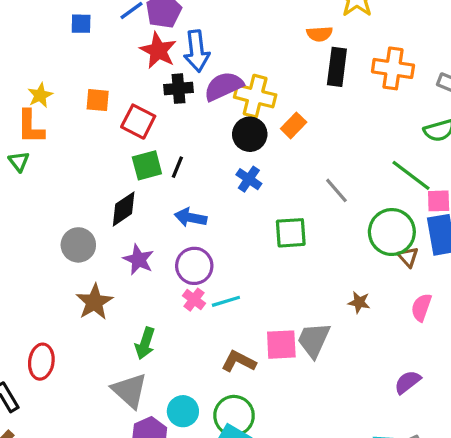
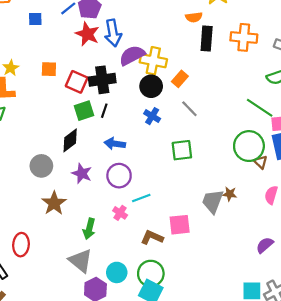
black cross: (179, 89) -> (102, 80), moved, size x1.4
gray line: (336, 190) -> (189, 109), moved
pink cross: (194, 300) -> (120, 213), moved
gray trapezoid: (314, 340) -> (213, 201), moved

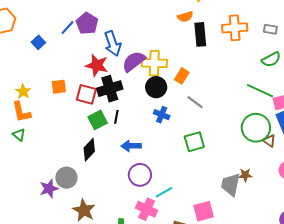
blue square: (35, 19) -> (38, 42), turned -32
red star: (87, 34) -> (97, 65), moved
purple star: (82, 173) -> (49, 189), moved, turned -30
pink cross: (120, 213) -> (147, 209), size x1.5

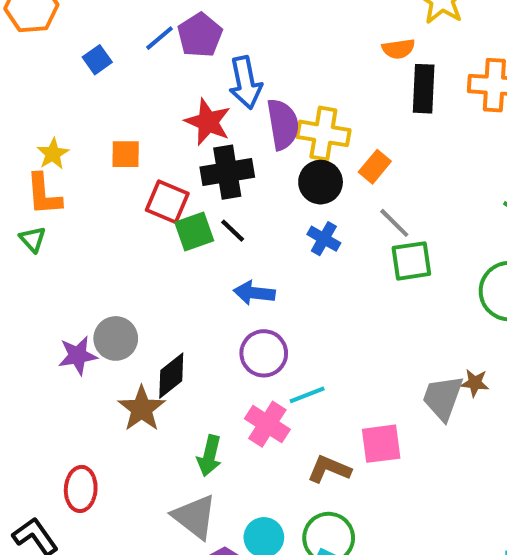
purple semicircle: (134, 61) -> (283, 124), turned 110
red square: (86, 94) -> (167, 202), moved
black line: (116, 117) -> (233, 231), turned -64
green square: (194, 142) -> (411, 261), moved
black diamond: (89, 150) -> (171, 376), moved

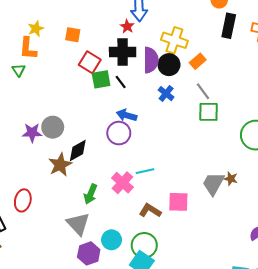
red star: (208, 122) -> (127, 26), moved, size x0.6
purple semicircle: (283, 124) -> (151, 60), moved
purple circle: (264, 353) -> (119, 133), moved

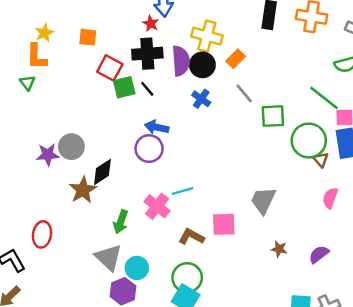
green square: (209, 112) -> (273, 116), moved
brown star: (231, 179) -> (279, 249), moved
cyan circle: (112, 240) -> (137, 268), moved

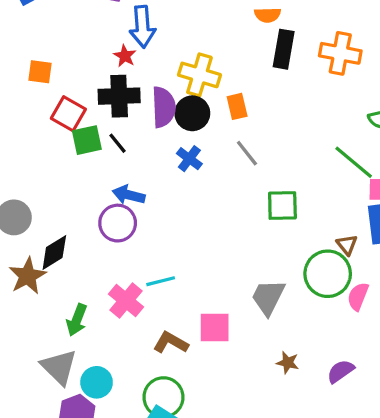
orange rectangle: (236, 59) -> (237, 106), turned -60
green square: (273, 116) -> (282, 206), moved
green circle: (309, 141) -> (328, 274), moved

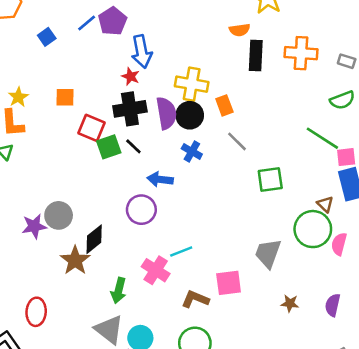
blue arrow: (129, 195) -> (160, 179), moved
purple semicircle: (341, 371) -> (333, 305), turned -35

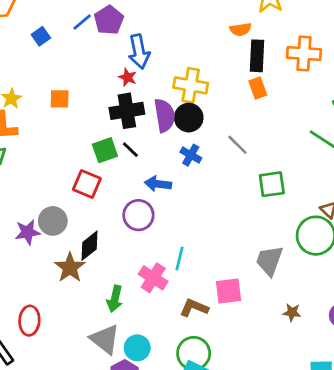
orange rectangle: (224, 105) -> (258, 88), moved
red square: (92, 128) -> (87, 184), moved
cyan line: (181, 251) -> (180, 259), turned -55

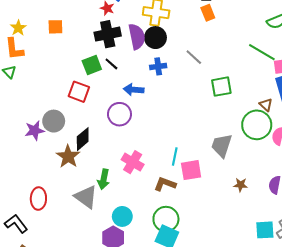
blue cross: (191, 155) -> (158, 66), turned -35
cyan line: (180, 259) -> (175, 157), moved
gray triangle: (105, 339) -> (86, 197), moved

